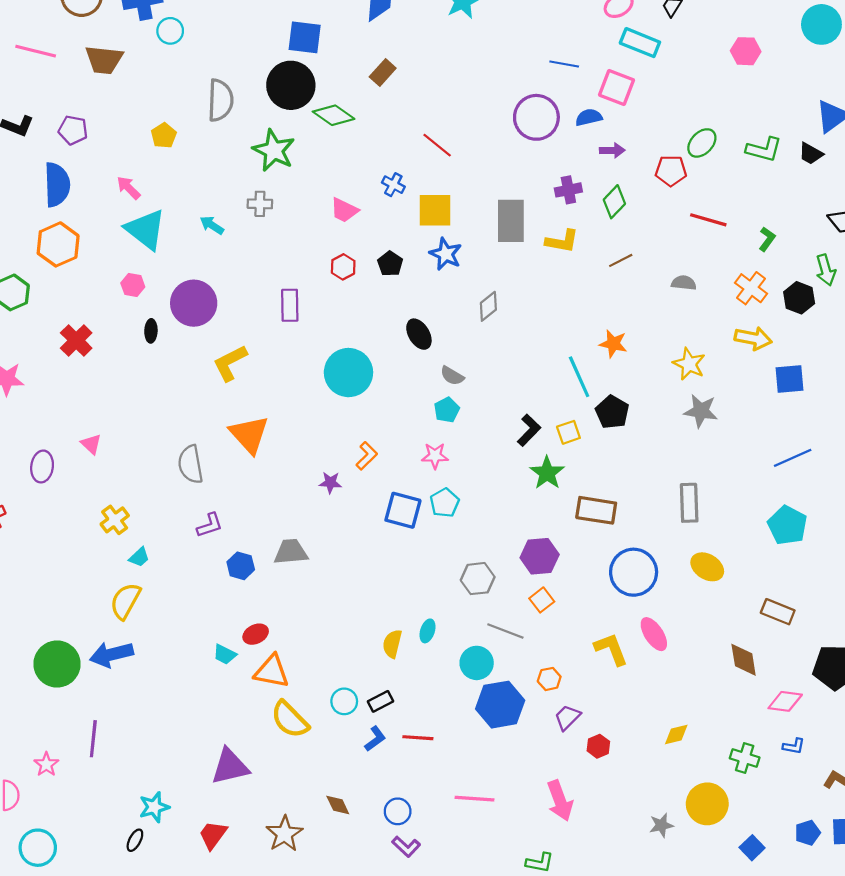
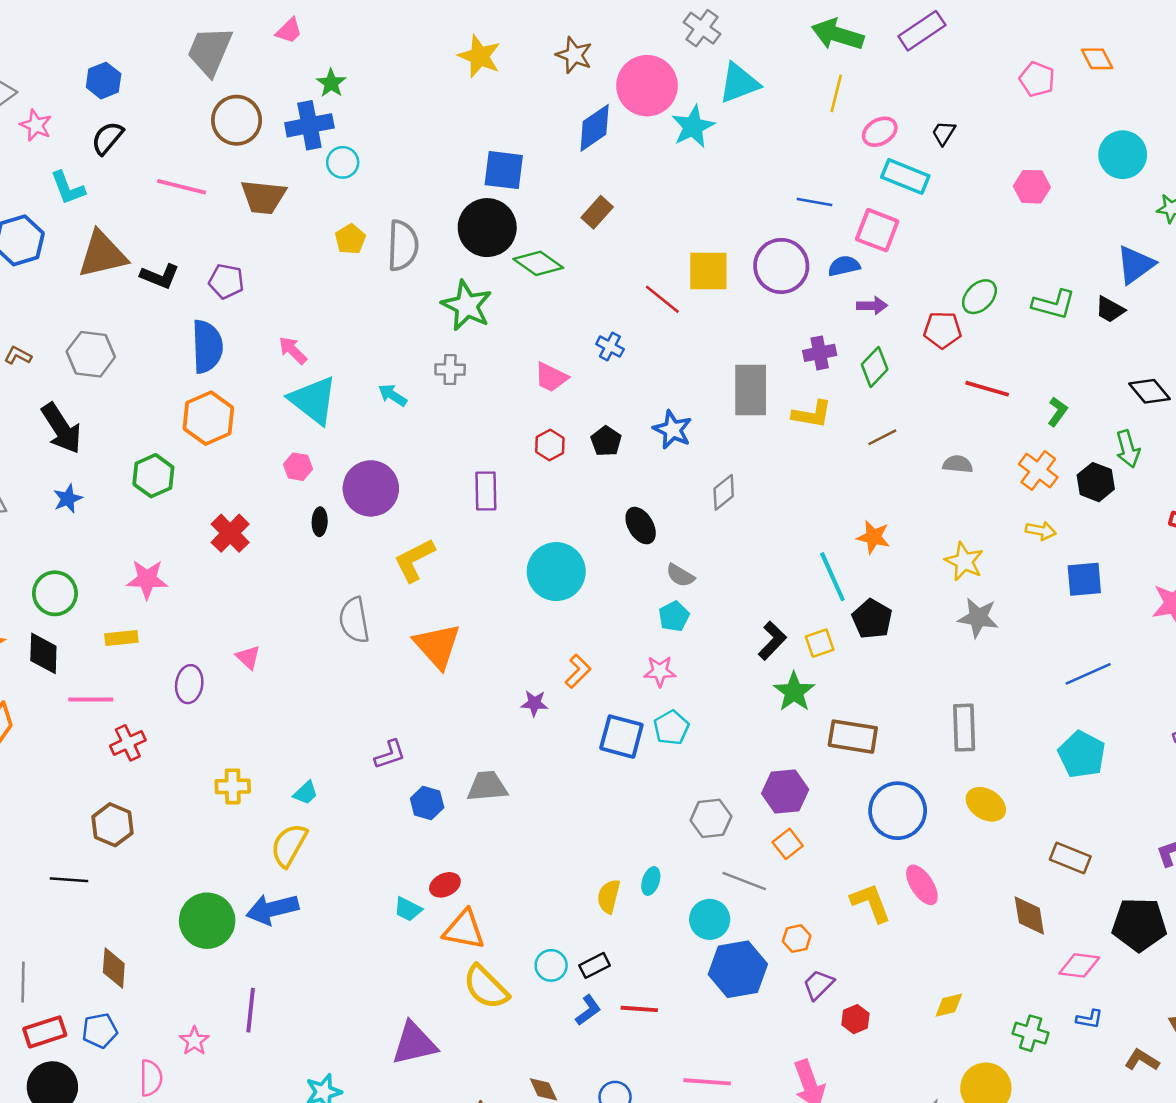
yellow pentagon: (164, 135) -> (350, 239), moved
yellow square: (435, 210) -> (708, 271), moved
yellow arrow: (753, 338) -> (1041, 531), size x0.7
gray semicircle: (190, 464) -> (354, 620), moved
yellow cross: (115, 520) -> (233, 786), moved, turned 36

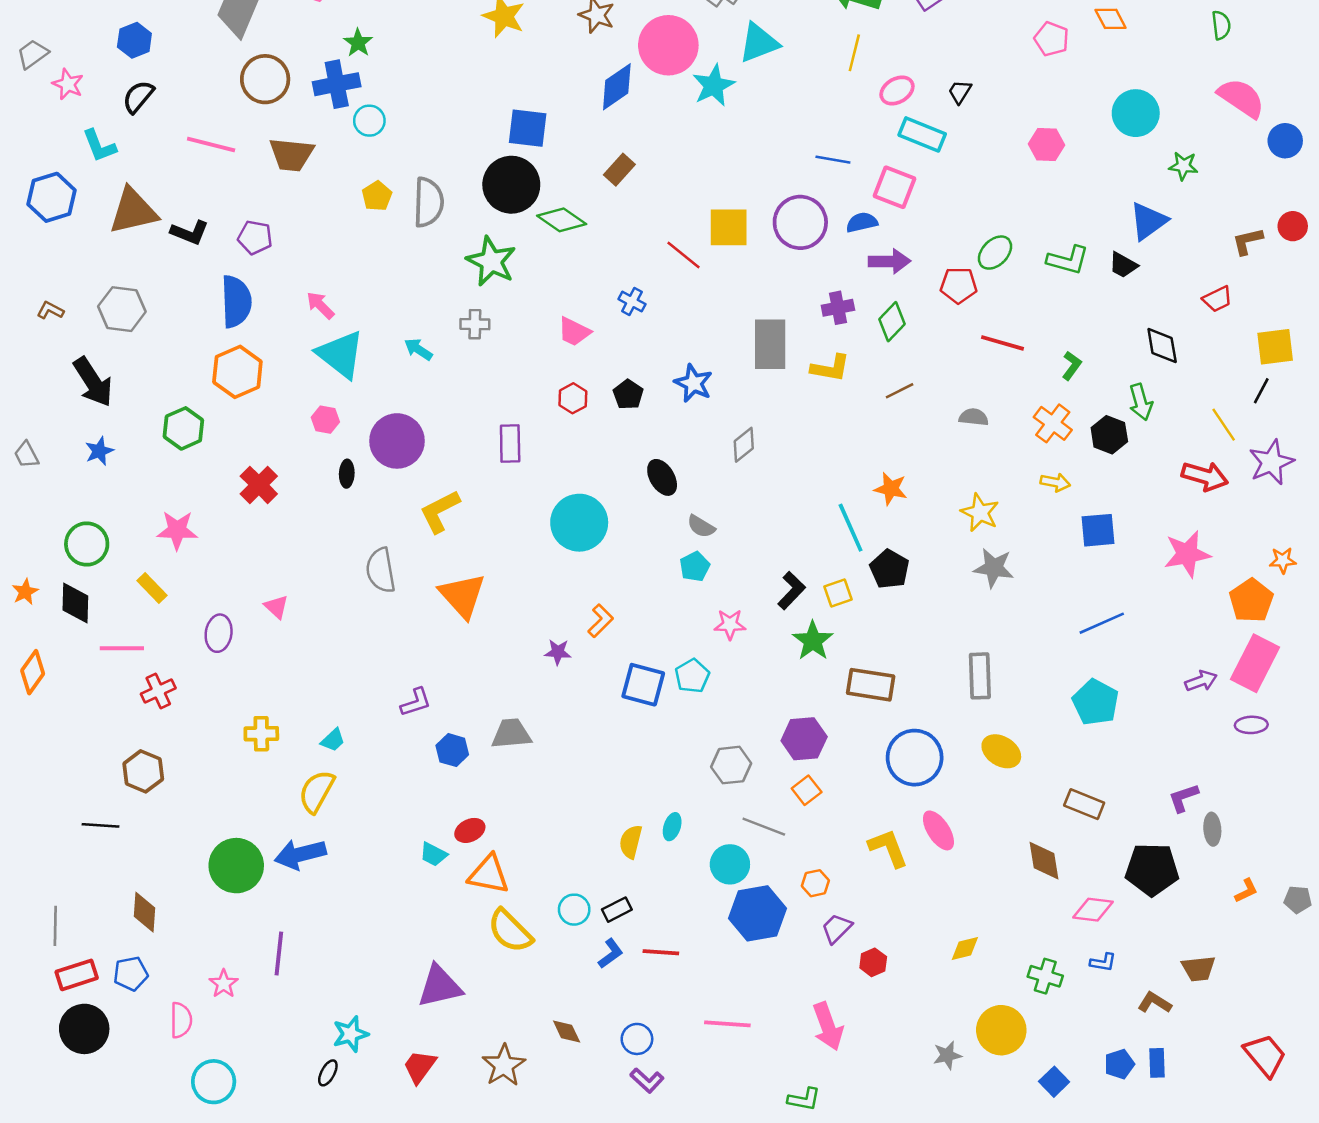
purple arrow: (872, 306) -> (889, 261), size x1.4
black diamond: (1150, 391) -> (1162, 346), turned 30
yellow rectangle: (121, 638) -> (152, 588), turned 52
pink star: (660, 671) -> (730, 624), moved

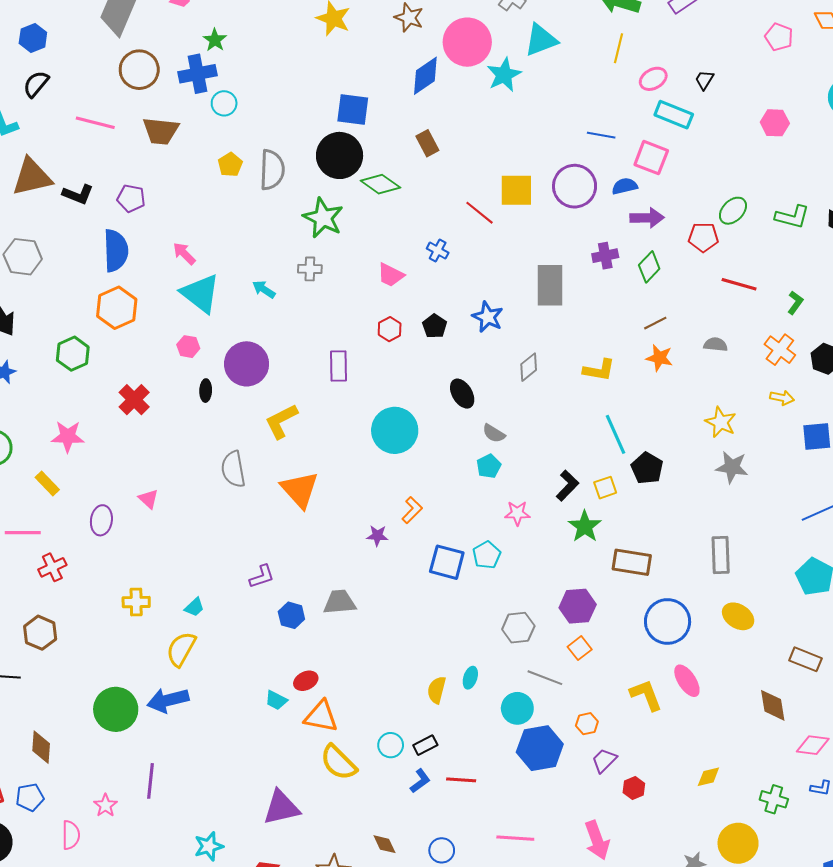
brown rectangle: (619, 170) -> (427, 143), turned -70
yellow L-shape: (830, 368) -> (599, 370), moved
orange star: (891, 489) -> (659, 358), moved

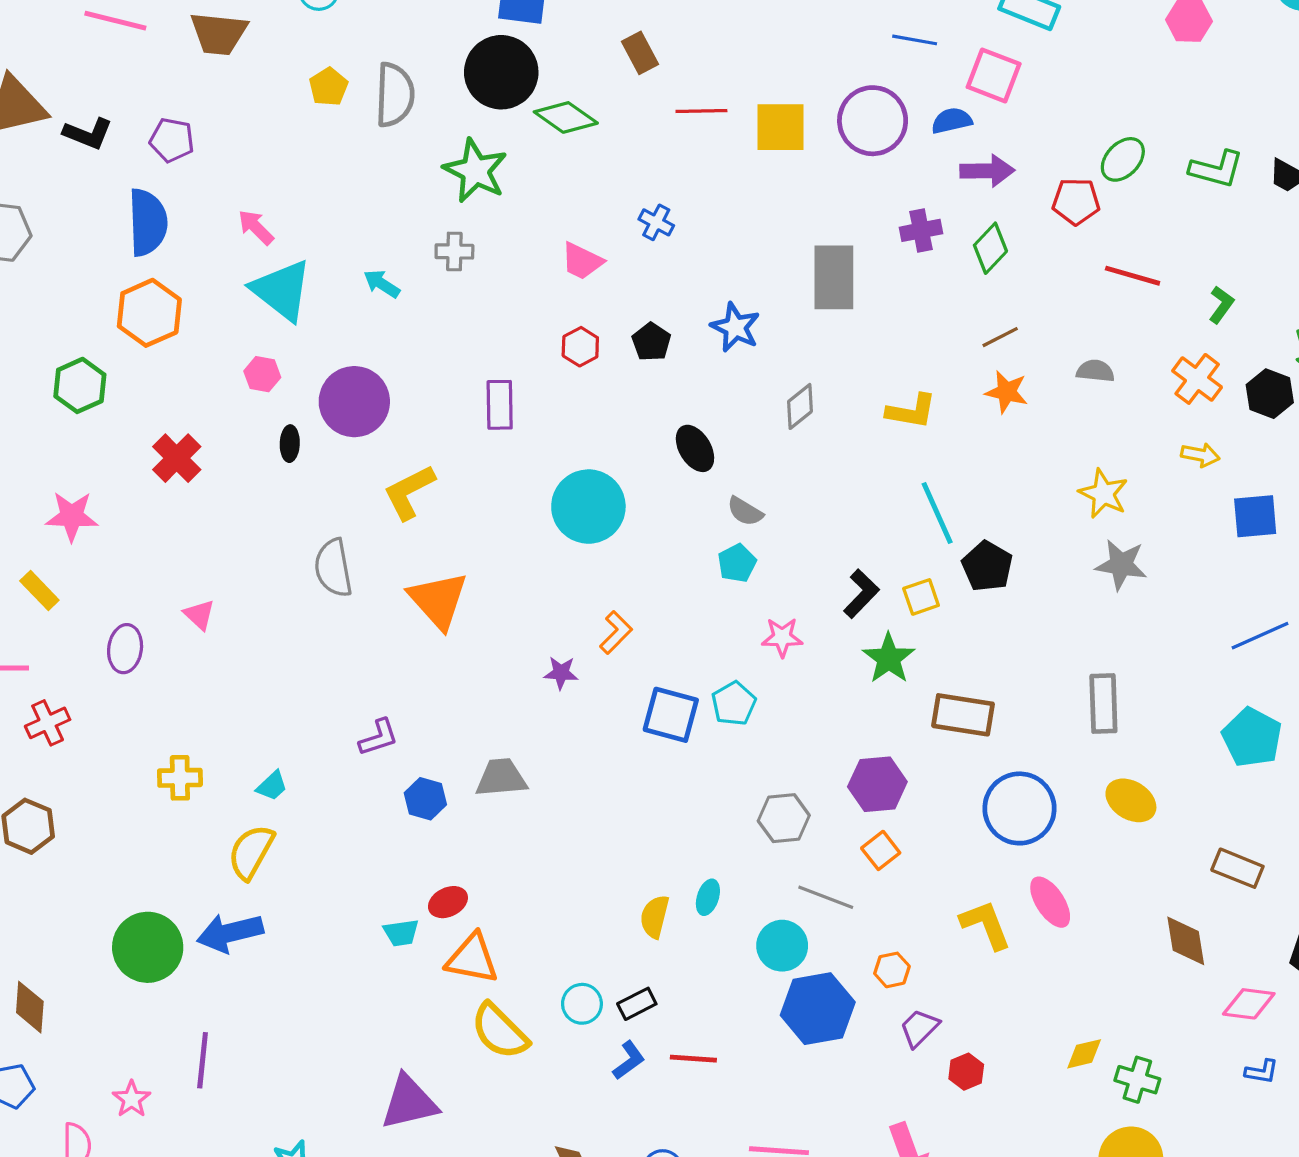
red line: (480, 213) -> (701, 111), moved, turned -40
cyan trapezoid: (276, 700) -> (401, 933), turned -35
green cross: (774, 799) -> (1137, 1080), moved

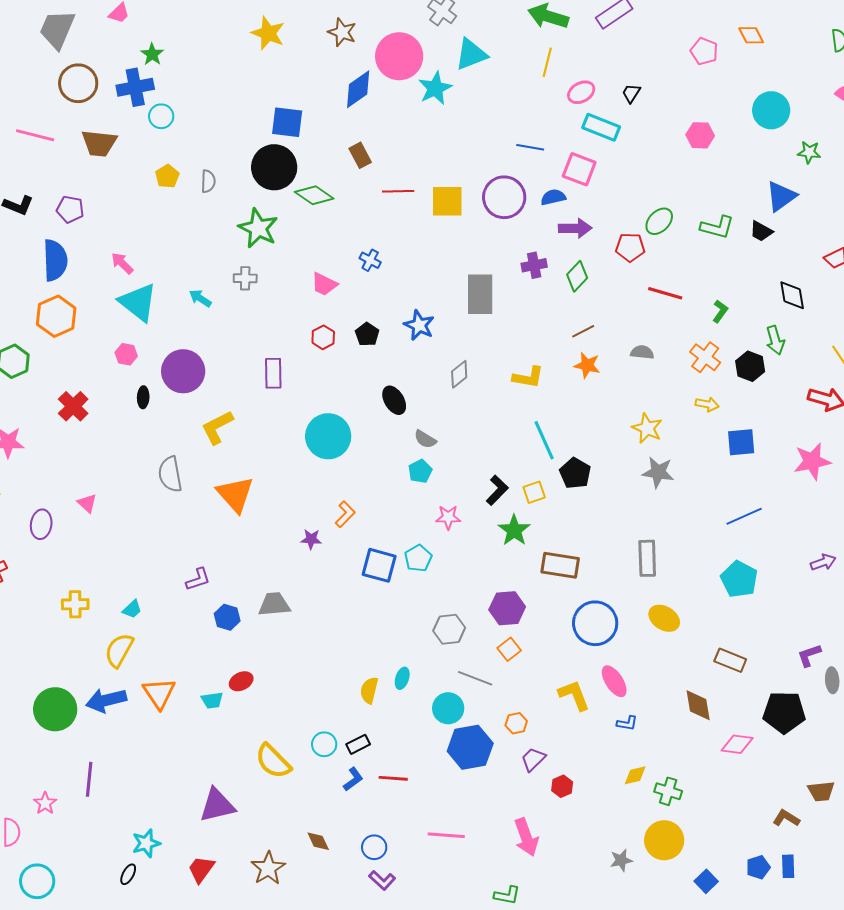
gray semicircle: (395, 95) -> (208, 181), size x0.6
orange triangle: (472, 959) -> (159, 693), moved, turned 45
blue L-shape: (1262, 1072) -> (627, 723), moved

